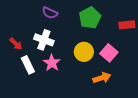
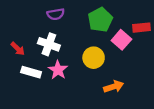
purple semicircle: (50, 13) -> (56, 14), turned -35
pink square: (109, 53) -> (121, 40), moved
white rectangle: (28, 65) -> (31, 72), turned -48

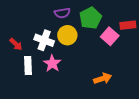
purple semicircle: (56, 14) -> (62, 13), moved
yellow circle: (94, 58) -> (67, 35), moved
white rectangle: (31, 72) -> (28, 65), turned 72

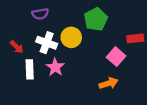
purple semicircle: (62, 13) -> (40, 14), moved
red rectangle: (128, 25) -> (135, 38), moved
pink square: (110, 36) -> (116, 57), moved

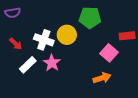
purple semicircle: (40, 14) -> (13, 13), moved
green pentagon: (96, 19) -> (90, 18), turned 30
white rectangle: (30, 69) -> (28, 65), turned 48

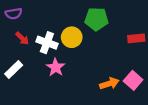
red arrow: (16, 44) -> (22, 38), moved
pink square: (109, 53) -> (133, 80), moved
white rectangle: (28, 65) -> (14, 70), moved

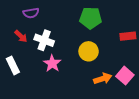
purple semicircle: (14, 14) -> (31, 13), moved
yellow circle: (72, 37) -> (89, 51), moved
white rectangle: (14, 70) -> (13, 65), turned -72

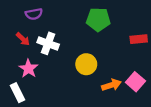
yellow circle: (89, 51) -> (86, 64), moved
pink star: (52, 63) -> (28, 69), moved
white rectangle: (13, 65) -> (17, 93), moved

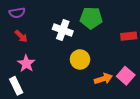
purple semicircle: (34, 14) -> (17, 13), moved
white cross: (48, 43) -> (63, 30), moved

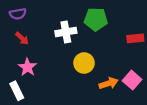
white cross: (63, 30) -> (66, 32), turned -30

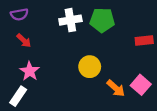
white cross: (66, 32) -> (70, 20), moved
orange arrow: (109, 83) -> (116, 88), turned 60
white rectangle: (17, 91) -> (18, 96), turned 60

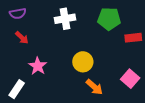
green pentagon: (102, 20) -> (109, 19), moved
pink star: (30, 71) -> (38, 66), moved
orange arrow: (116, 88) -> (94, 87), moved

